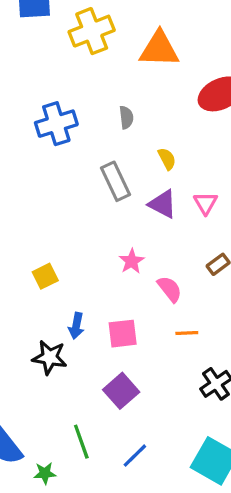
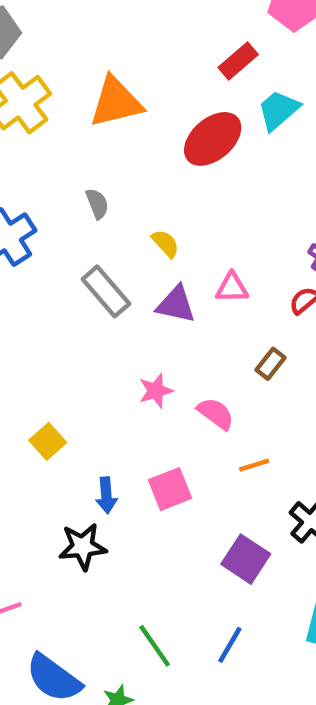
pink triangle: (205, 203) -> (232, 288), turned -45
pink star: (132, 261) -> (156, 391), turned 30
purple square: (121, 391) -> (246, 559), moved

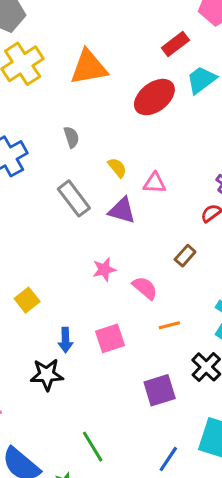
pink triangle: (232, 288) -> (155, 183), moved
purple square: (246, 559) -> (160, 390), turned 36
blue line: (230, 645) -> (168, 459), moved

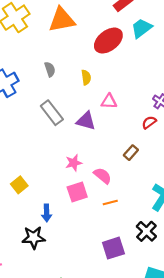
yellow semicircle: (117, 168) -> (86, 77), moved, turned 32
orange line: (169, 325) -> (110, 202), moved
pink square: (110, 338) -> (77, 192), moved

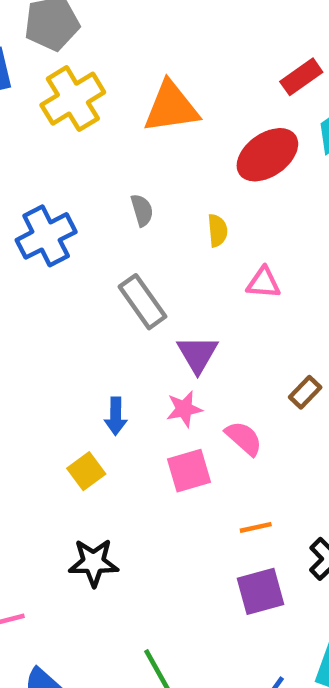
purple triangle: (86, 121) -> (198, 354), moved, turned 42
yellow square: (19, 185) -> (86, 471), moved
orange line: (110, 202) -> (256, 527), moved
blue arrow: (47, 213) -> (116, 416), moved

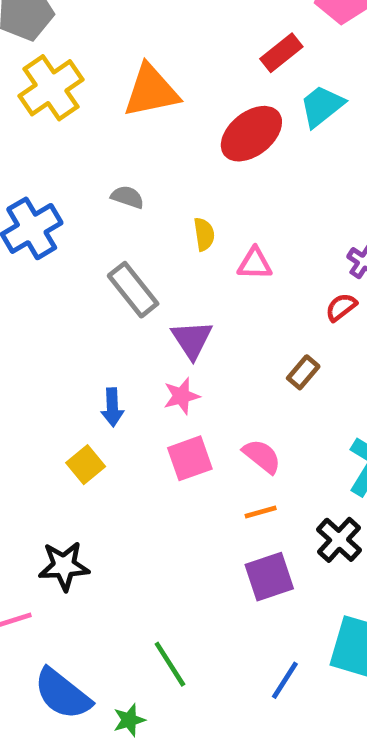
gray semicircle: (142, 210) -> (127, 197), turned -52
yellow semicircle: (218, 230) -> (204, 234), moved
pink semicircle: (244, 438) -> (262, 456), moved
black star: (94, 563) -> (64, 566), moved

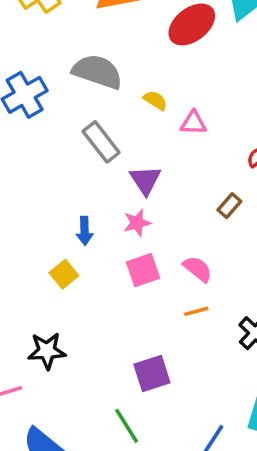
gray semicircle: (127, 197) -> (97, 72), size x2.0
yellow semicircle: (204, 234) -> (155, 100), turned -50
purple square: (269, 577) -> (152, 373), moved

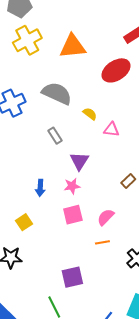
gray rectangle: (101, 142) -> (55, 136), size x0.7
pink semicircle: (198, 269) -> (106, 217), turned -90
yellow square: (64, 274) -> (24, 222), moved

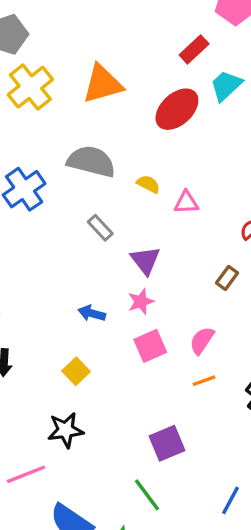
blue arrow: (40, 188) -> (92, 313), turned 112

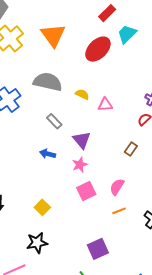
orange triangle: (103, 84) -> (53, 35), turned -48
blue arrow: (92, 313) -> (48, 154), moved

